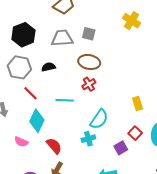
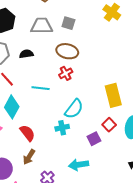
yellow rectangle: (138, 104) -> (113, 95), size x1.6

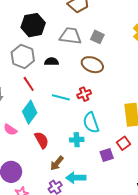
red cross: (66, 73) -> (84, 94), moved
cyan semicircle: (74, 109) -> (91, 123), turned 115
brown arrow: (29, 157) -> (57, 163), moved
cyan arrow: (79, 165) -> (76, 178), moved

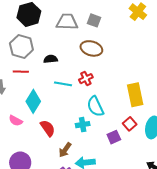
black semicircle: (51, 62) -> (51, 59), moved
red line: (29, 84) -> (21, 72), moved, turned -49

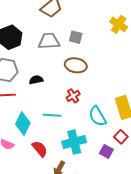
cyan line: (63, 84) -> (52, 115), moved
cyan semicircle: (95, 106) -> (97, 116), moved
cyan cross: (83, 125) -> (74, 142), size x1.6
purple square: (114, 137) -> (106, 151), turned -32

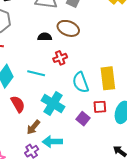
black semicircle: (36, 80) -> (45, 37), moved
red square: (121, 137) -> (100, 107), turned 32
cyan cross: (74, 142) -> (53, 104), turned 35

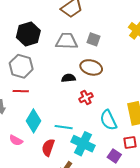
cyan line: (36, 73) -> (64, 127), moved
red semicircle: (18, 104) -> (48, 148), turned -126

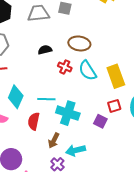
brown ellipse: (91, 67) -> (79, 43), moved
red cross: (86, 98) -> (65, 67), turned -32
cyan semicircle: (108, 120) -> (88, 71), moved

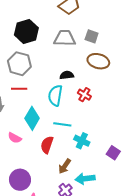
brown ellipse: (79, 43) -> (98, 61), moved
cyan semicircle: (88, 71) -> (55, 96), moved, turned 35
cyan cross: (68, 113) -> (82, 141), size x0.7

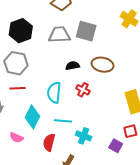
gray square: (92, 36) -> (86, 31), size x1.5
brown ellipse: (98, 61) -> (103, 65), moved
black semicircle: (67, 75) -> (72, 66), moved

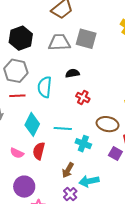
brown ellipse: (103, 65) -> (108, 124), moved
cyan semicircle: (54, 93) -> (45, 87), moved
pink semicircle: (16, 138) -> (17, 153), moved
red semicircle: (49, 142) -> (39, 151), moved

